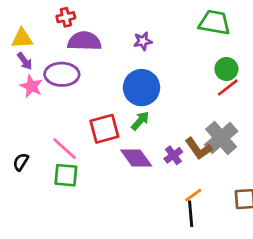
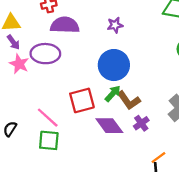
brown L-shape: (199, 149) -> (129, 100), moved

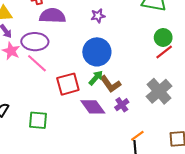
pink line: (48, 118) -> (37, 63), moved

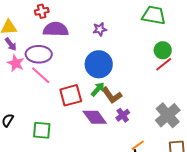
gray cross: (159, 91) -> (168, 115), moved

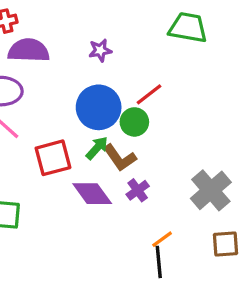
green circle: (163, 50) -> (134, 122), moved
red line: (164, 64) -> (149, 94), moved

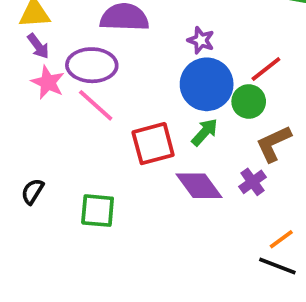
purple star: (100, 50) -> (201, 40), moved, turned 30
brown L-shape: (120, 158) -> (274, 144), moved, turned 100
black line: (159, 262) -> (277, 266), turned -64

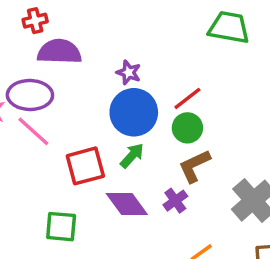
green circle: (249, 102) -> (187, 128), moved
green square: (98, 211) -> (61, 227), moved

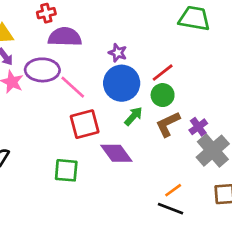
pink line: (33, 131) -> (73, 87), moved
green arrow: (132, 156) -> (134, 116), moved
purple cross: (175, 201) -> (198, 127), moved

